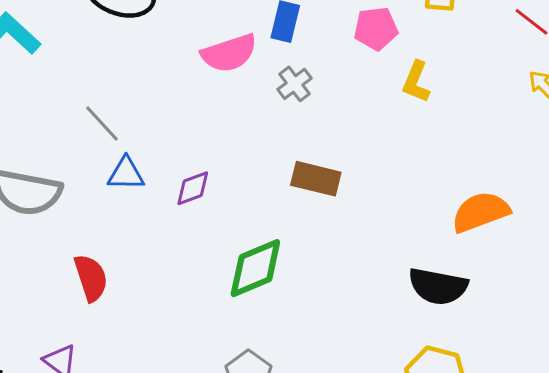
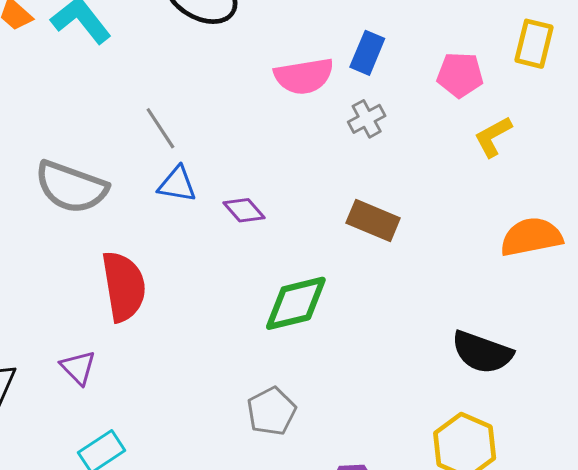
yellow L-shape: (416, 82) -> (493, 137), turned 30
purple diamond: (193, 188) -> (244, 210), turned 60
orange semicircle: (481, 212) -> (531, 237), moved
red semicircle: (91, 278) -> (124, 286), size x1.4

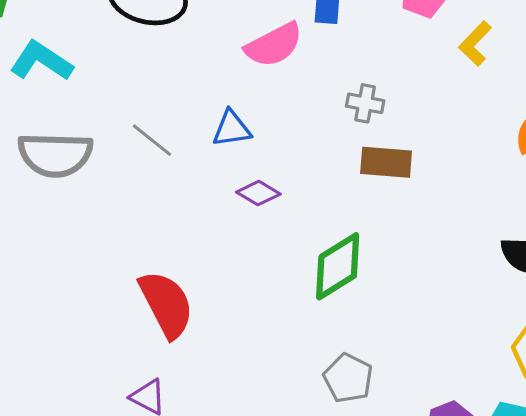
gray cross: (367, 119) -> (365, 103), moved, turned -33
blue triangle: (177, 184) -> (232, 129), moved
gray semicircle: (71, 187) -> (55, 155), moved

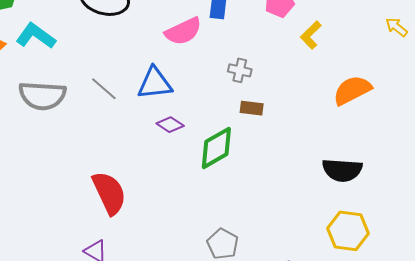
blue triangle: (232, 129) -> (155, 83), size x1.4
brown rectangle: (386, 162) -> (252, 108), size x0.7
green diamond: (338, 266) -> (216, 148), moved

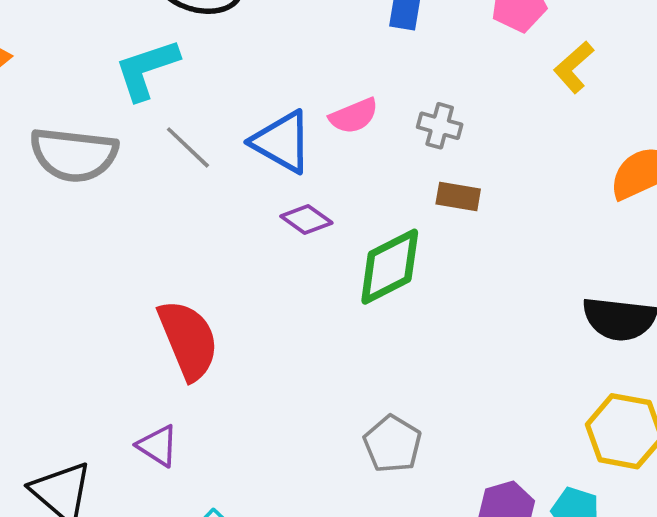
pink semicircle: (183, 31) -> (354, 116), moved, size x0.7
cyan L-shape: (36, 36) -> (147, 69), moved, turned -57
blue triangle: (155, 83) -> (282, 142), turned 33

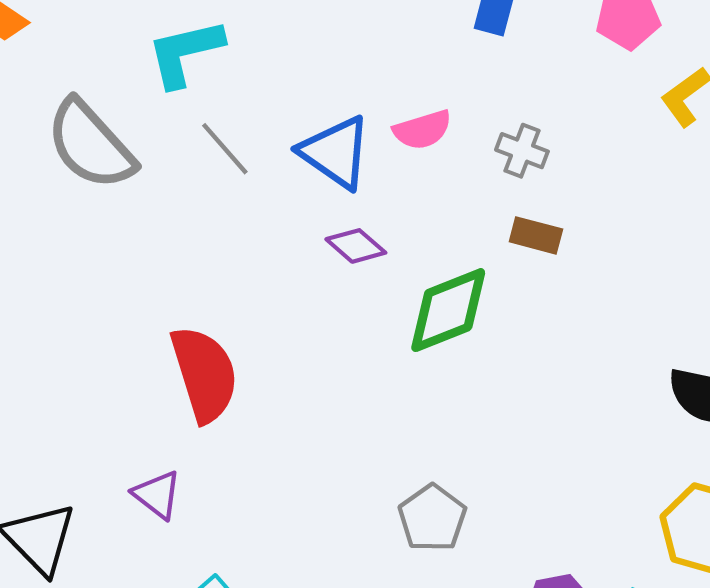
gray semicircle: (74, 155) -> (90, 145), turned 36

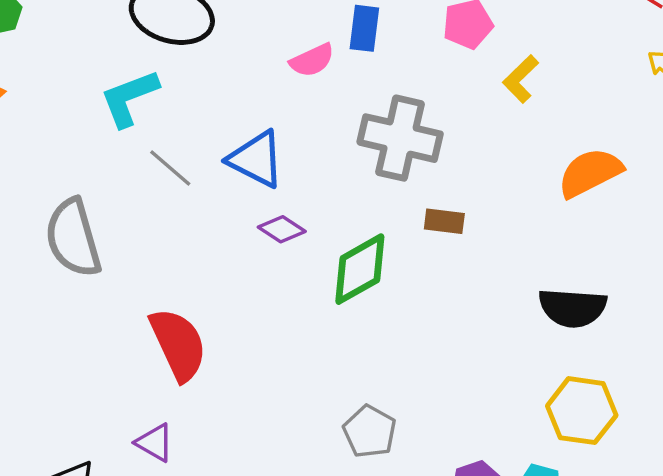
pink semicircle: (423, 130) -> (312, 60), moved
gray semicircle: (90, 145) -> (73, 238), moved, turned 34
gray cross: (522, 151) -> (400, 138), size x2.0
brown rectangle: (536, 235) -> (444, 221), moved

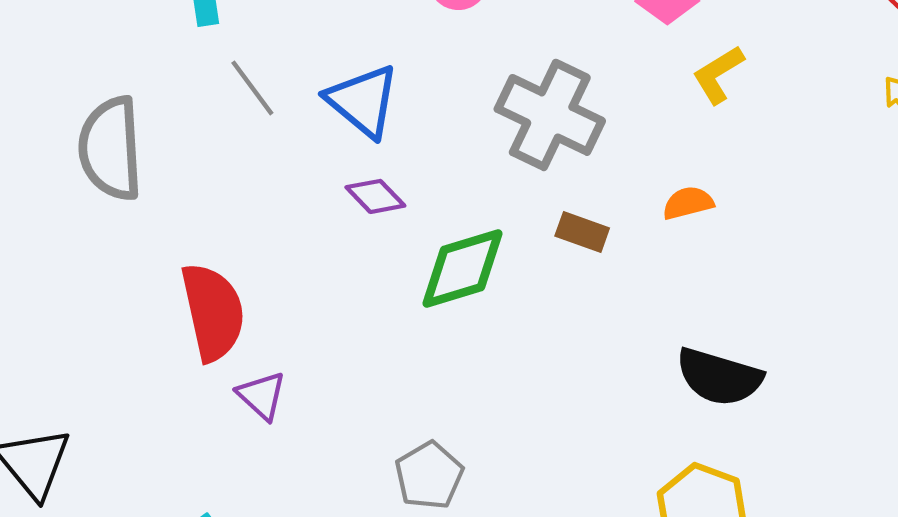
orange semicircle: (590, 173) -> (688, 203), moved, size x0.6
purple triangle: (155, 443) -> (262, 396), moved

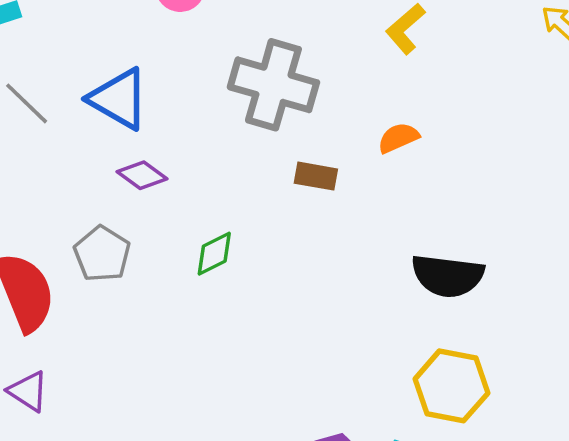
green diamond: (463, 268) -> (214, 254), moved, size x0.6
purple triangle: (262, 396) -> (28, 391), moved
gray pentagon: (429, 476) -> (102, 254), moved

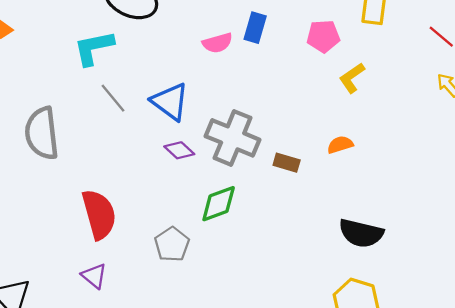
gray cross: (273, 85) -> (233, 138), moved
gray pentagon: (102, 254) -> (172, 244), moved
green diamond: (214, 254) -> (219, 204), size x1.4

